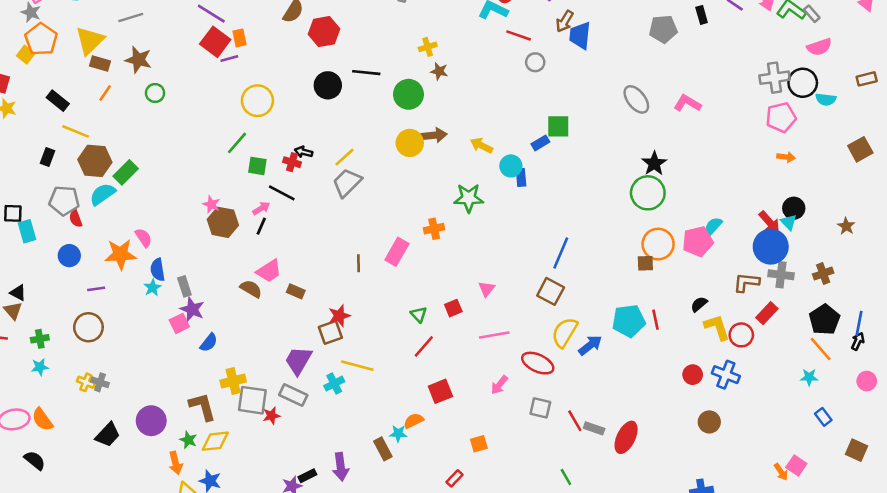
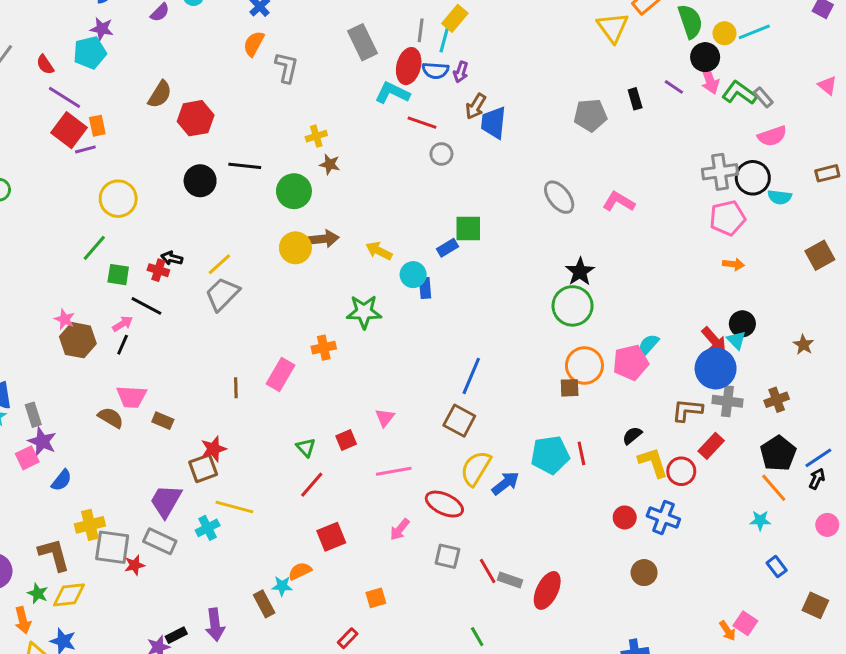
pink trapezoid: (269, 271) -> (132, 397), turned 36
blue line: (859, 323) -> (818, 458), turned 45

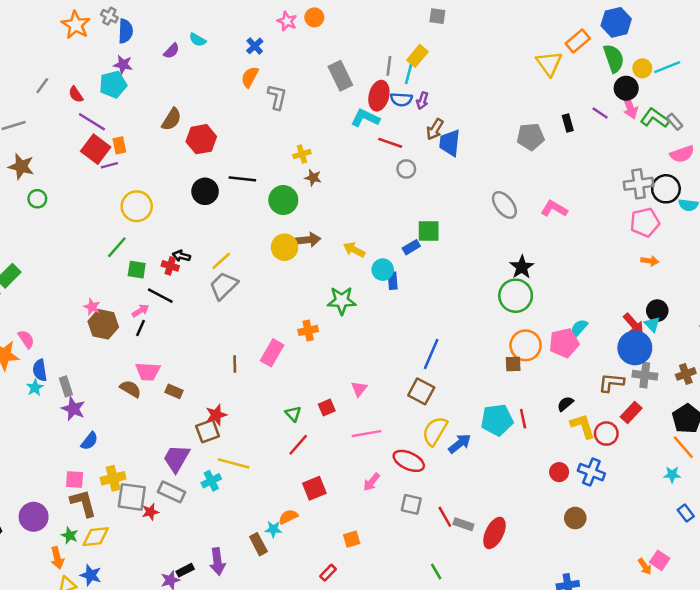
pink square: (27, 458) -> (75, 480), moved, turned 30

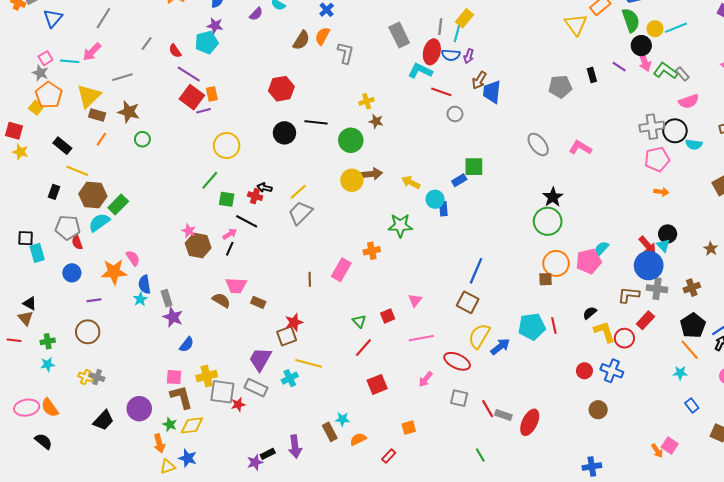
brown semicircle: (171, 119) -> (301, 40), moved
orange semicircle: (288, 517) -> (358, 439), moved

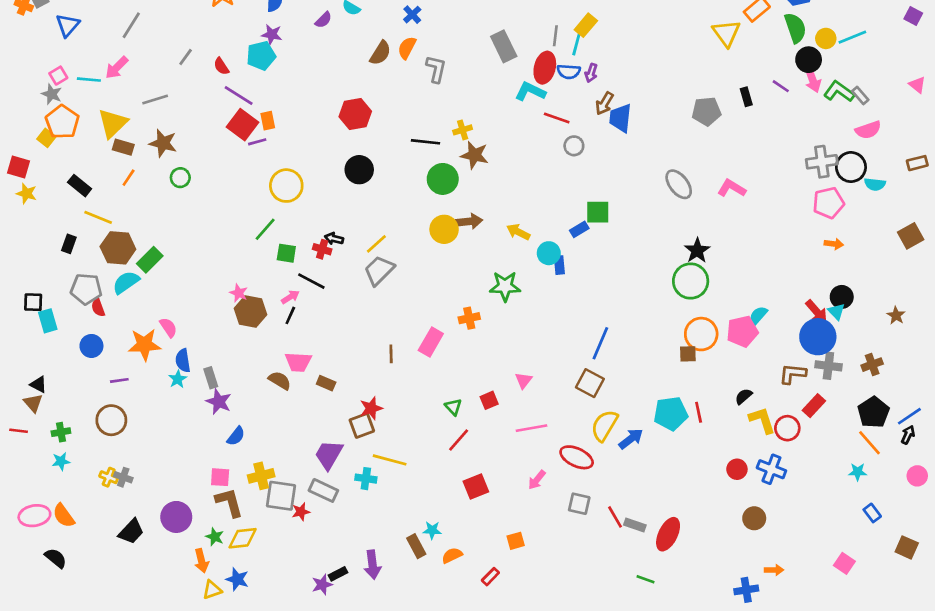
brown star: (376, 121) -> (475, 155), size x1.5
black line: (316, 122) -> (425, 142), moved
cyan cross: (290, 378) -> (366, 479), turned 35
orange arrow: (657, 451) -> (774, 570), moved, turned -56
green line: (480, 455) -> (646, 579), moved, turned -40

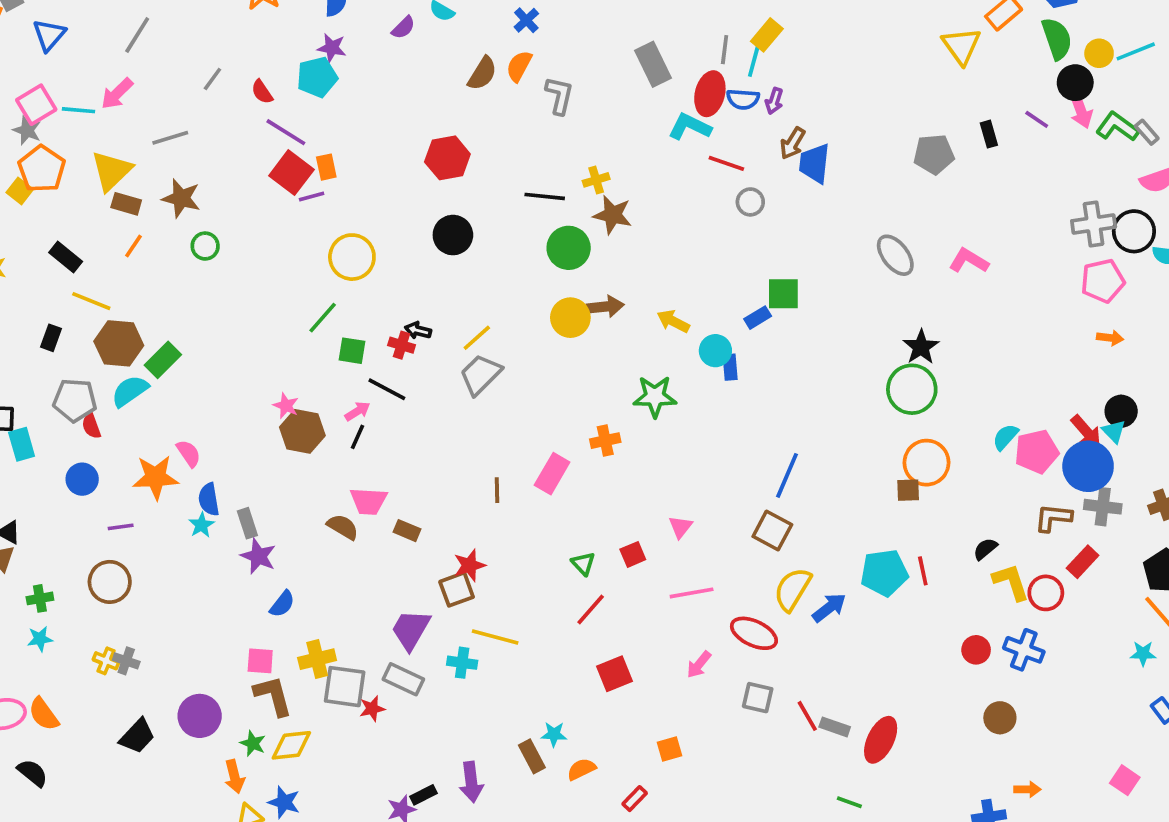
pink square: (58, 76) -> (36, 105), size x1.5
pink pentagon: (742, 331) -> (1037, 452), moved

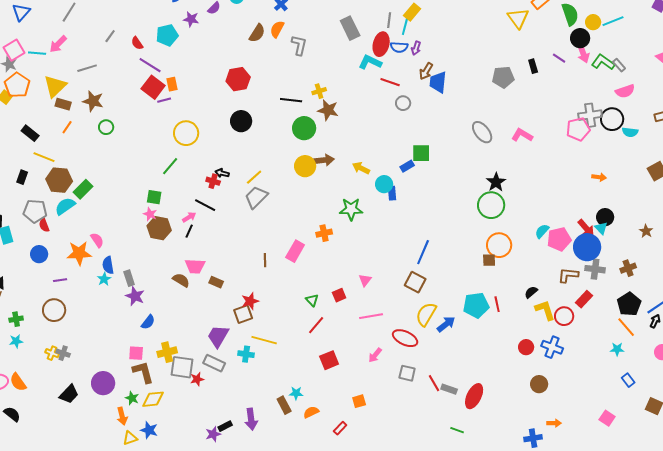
purple star: (332, 48) -> (191, 19), moved
pink pentagon: (1103, 281) -> (578, 129), moved
green square: (352, 351) -> (154, 197), moved

